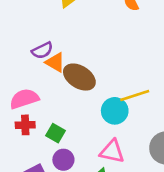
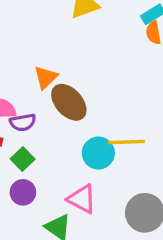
purple semicircle: (42, 50) -> (23, 122), moved
orange triangle: (55, 62) -> (46, 77), turned 30

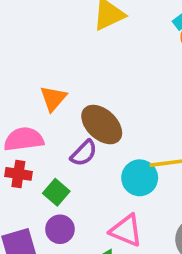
orange triangle: (46, 77) -> (53, 98), moved
purple semicircle: (23, 122) -> (84, 153), moved, turned -30

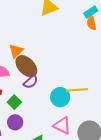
brown ellipse: (102, 125) -> (26, 66), moved
pink triangle: (126, 231) -> (62, 125), moved

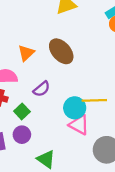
brown ellipse: (26, 66) -> (61, 51), moved
pink triangle: (62, 125) -> (79, 125), moved

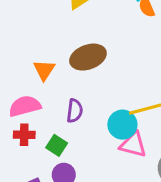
brown ellipse: (61, 51) -> (88, 57), turned -55
purple semicircle: (42, 89) -> (75, 111), turned -30

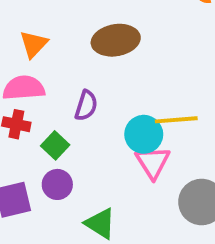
orange triangle: (44, 70) -> (34, 44), moved
pink triangle: (133, 145) -> (153, 162), turned 32

